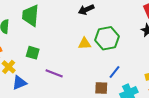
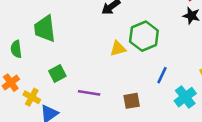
green square: (33, 53) -> (57, 73), turned -32
brown square: (101, 88) -> (132, 101), moved

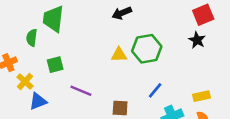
green semicircle: (16, 49) -> (32, 38), moved

